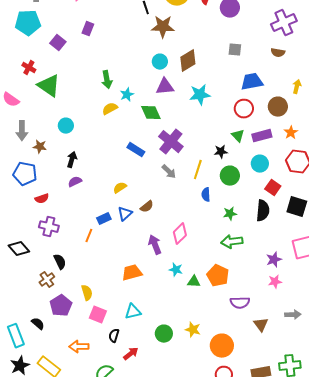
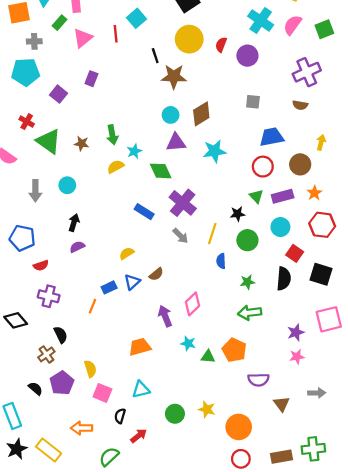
gray arrow: (22, 131) -> (35, 191), moved
brown star: (40, 147) -> (82, 144), moved
black semicircle: (38, 324) -> (35, 388), moved

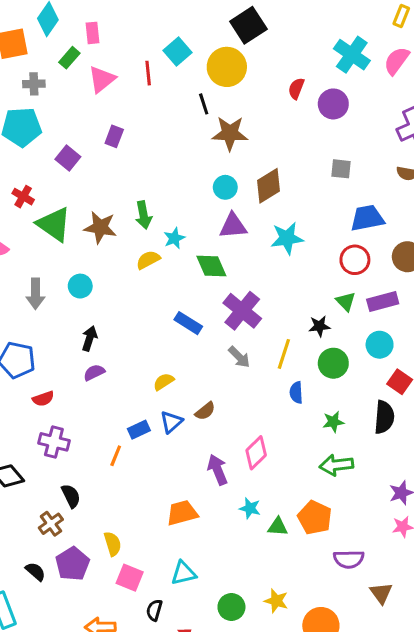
yellow circle: (189, 39) -> (227, 67), moved
brown star: (82, 144) -> (100, 227), size x1.5

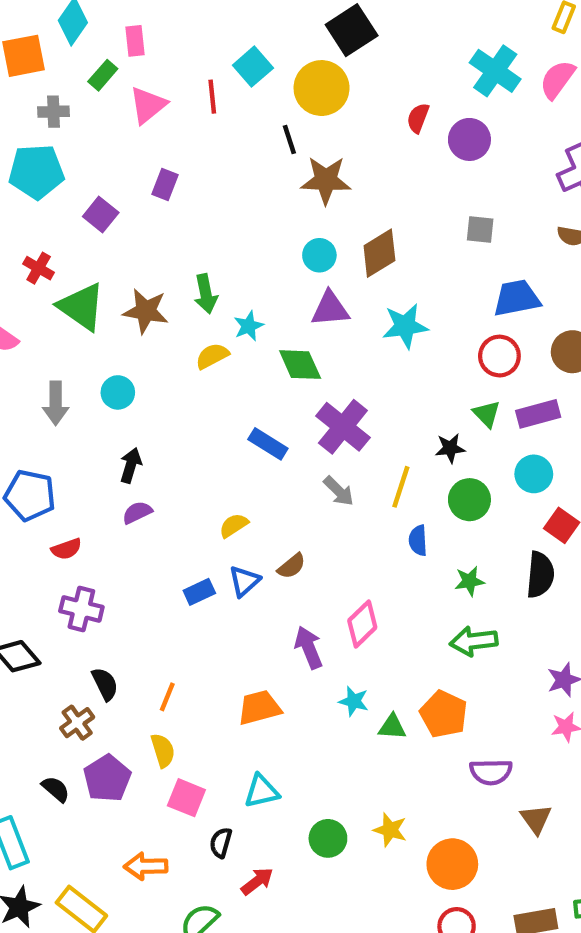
orange line: (116, 456) -> (167, 697), moved

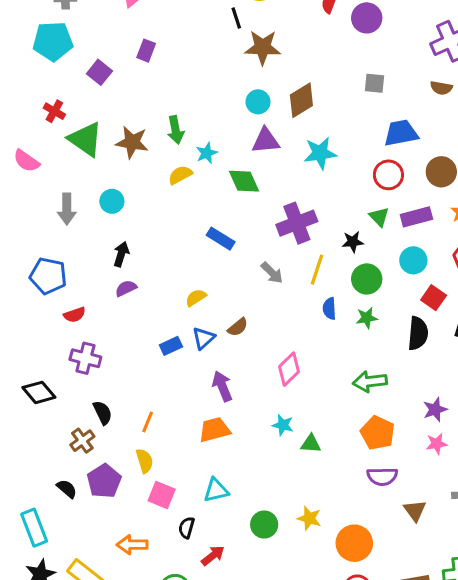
purple cross: (343, 427) -> (297, 223), moved, turned 30
green star: (469, 581) -> (367, 318), moved
purple arrow: (309, 648) -> (222, 386), moved
orange pentagon: (444, 714) -> (378, 433), moved

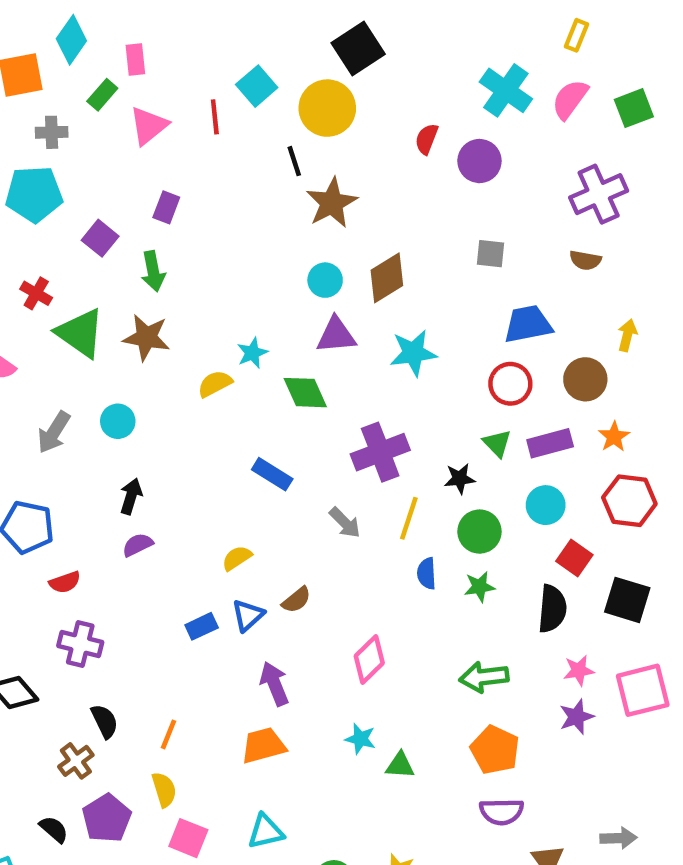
brown star: (263, 47) -> (332, 203), turned -30
green arrow: (176, 130) -> (153, 271), moved
gray arrow: (67, 209) -> (54, 432), turned 32
pink star: (437, 444) -> (579, 670), moved

